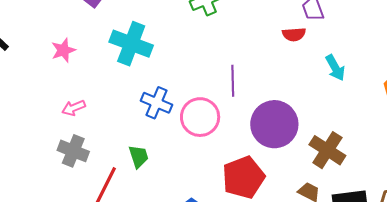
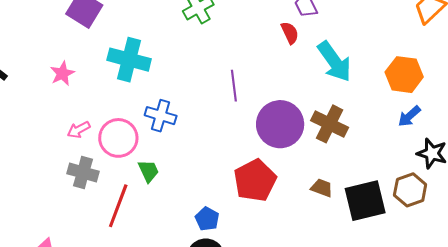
red semicircle: (294, 34) -> (290, 33), turned -105
cyan arrow: (335, 68) -> (335, 62), size x1.6
pink circle: (200, 117) -> (118, 138), moved
brown cross: (327, 150) -> (330, 124), moved

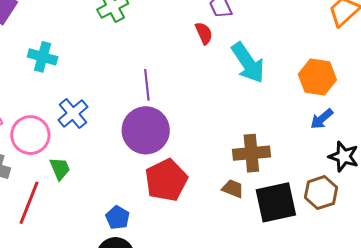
cyan cross: (129, 60) -> (43, 57), size x0.7
blue cross: (161, 116) -> (73, 113), turned 32
purple circle: (280, 124) -> (146, 130), moved
brown cross: (330, 124) -> (251, 153), moved, turned -33

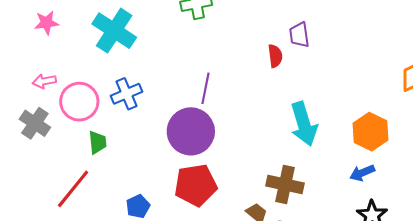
cyan cross: (43, 57) -> (114, 31), size x1.5
cyan arrow: (248, 63) -> (304, 124), moved
red line: (29, 203) -> (73, 189), moved

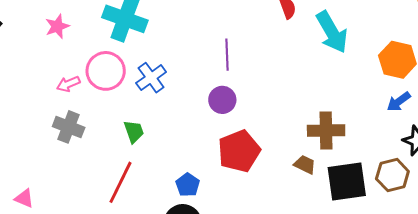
pink circle: (79, 102) -> (106, 71), moved
cyan arrow: (304, 124) -> (332, 32), moved
purple circle: (191, 131) -> (222, 100), size x0.6

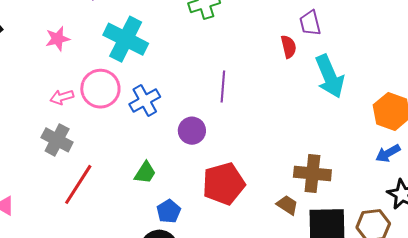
purple circle: (222, 100) -> (192, 131), moved
green trapezoid: (134, 132) -> (145, 173), moved, turned 45
red line: (120, 182) -> (78, 184), moved

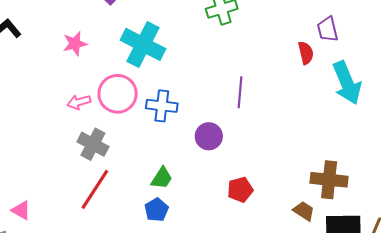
blue cross: (145, 100) -> (162, 106), turned 36
gray cross: (57, 140) -> (93, 144), moved
red pentagon: (224, 184) -> (240, 190), size x0.6
blue pentagon: (169, 211) -> (157, 210), moved

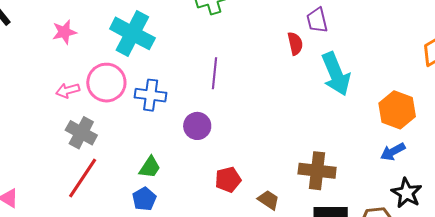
purple line: (240, 92) -> (215, 73), moved
brown trapezoid: (304, 211) -> (269, 200), moved

